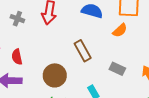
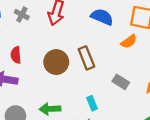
brown circle: (55, 75) -> (56, 62), moved

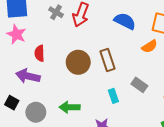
gray cross: (22, 15) -> (56, 12), moved
cyan rectangle: (92, 103) -> (113, 96), moved

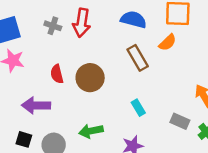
red semicircle: (40, 53) -> (57, 74), moved
brown rectangle: (108, 60) -> (138, 58), moved
gray rectangle: (139, 85) -> (180, 121), moved

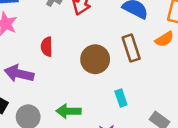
brown circle: (90, 78) -> (95, 59), moved

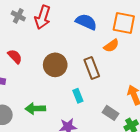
red semicircle: (47, 47) -> (15, 56), turned 140
brown rectangle: (131, 48) -> (92, 68), moved

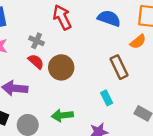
gray cross: (18, 16) -> (37, 41), moved
red arrow: (43, 17) -> (62, 17), turned 140
brown circle: (55, 65) -> (61, 67), moved

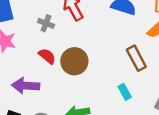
gray cross: (37, 41) -> (46, 23), moved

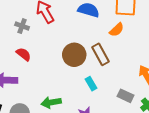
brown circle: (74, 61) -> (74, 55), moved

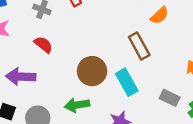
brown circle: (74, 55) -> (92, 71), moved
cyan rectangle: (91, 84) -> (127, 82), size x1.5

